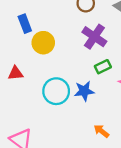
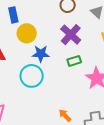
blue star: (84, 91) -> (41, 54), moved

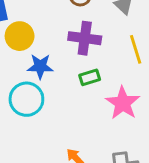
purple cross: (71, 35) -> (85, 38), turned -35

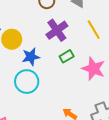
purple cross: (85, 38) -> (57, 30), turned -30

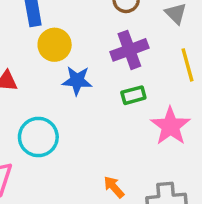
cyan circle: (27, 82) -> (38, 137), moved

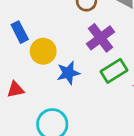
green rectangle: (133, 95) -> (114, 71), size x1.4

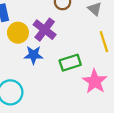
purple cross: (101, 38) -> (45, 30), moved, turned -30

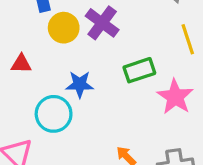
blue star: (34, 55) -> (80, 84), moved

